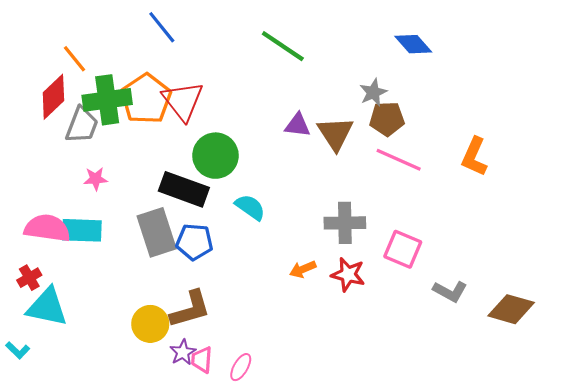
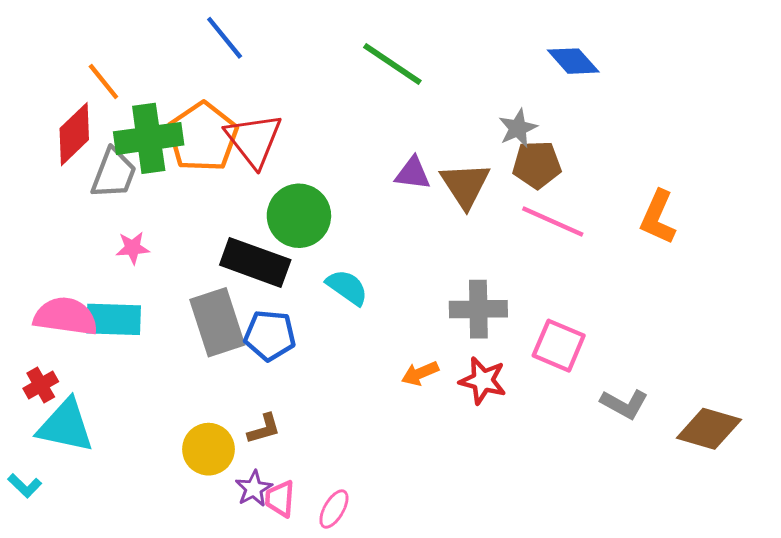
brown L-shape: (190, 309) -> (264, 429), size x0.6

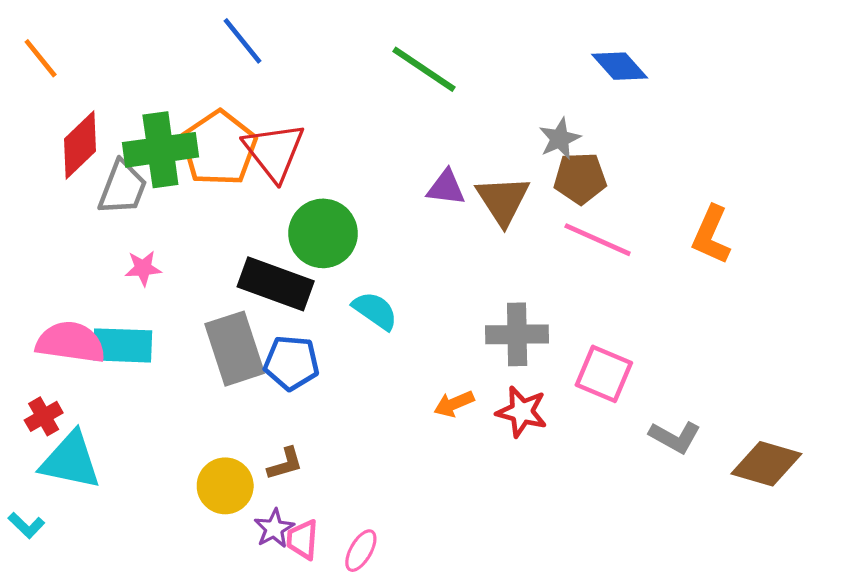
orange line: (103, 82) -> (41, 58), moved

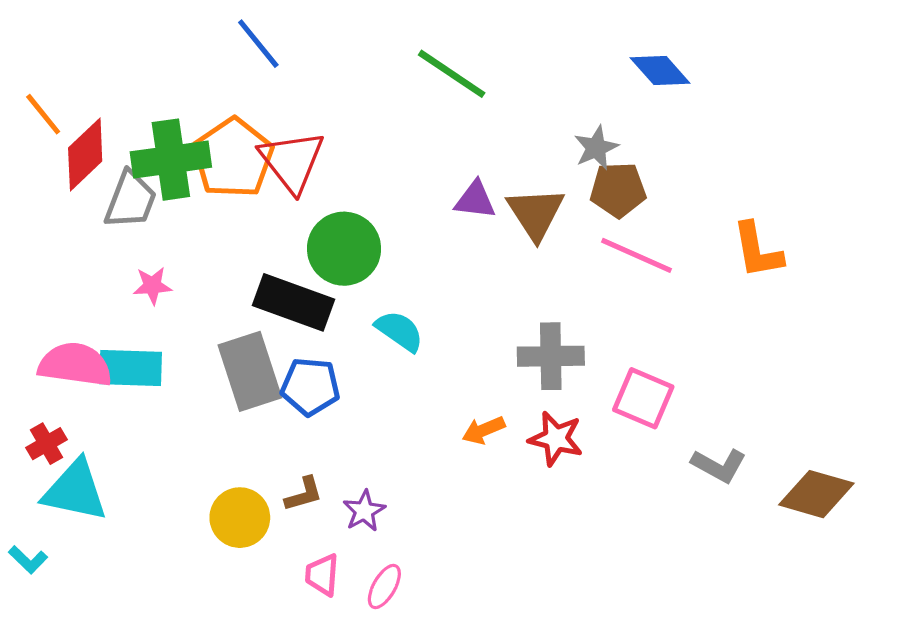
orange line: (41, 58) -> (43, 114), moved
orange L-shape: (711, 235) -> (758, 250), turned -34
purple star: (274, 528) -> (364, 511), moved

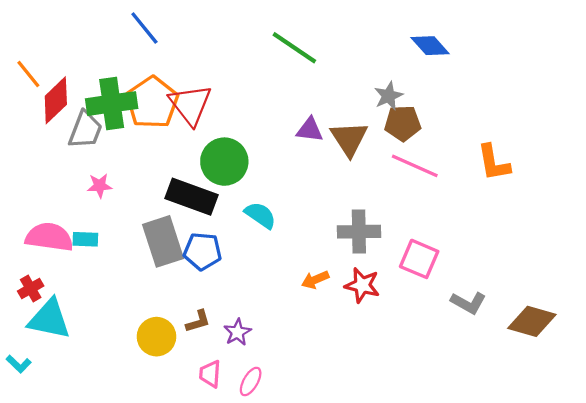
blue line: (258, 44) -> (144, 28), moved
cyan rectangle: (131, 368) -> (85, 239), size x0.6

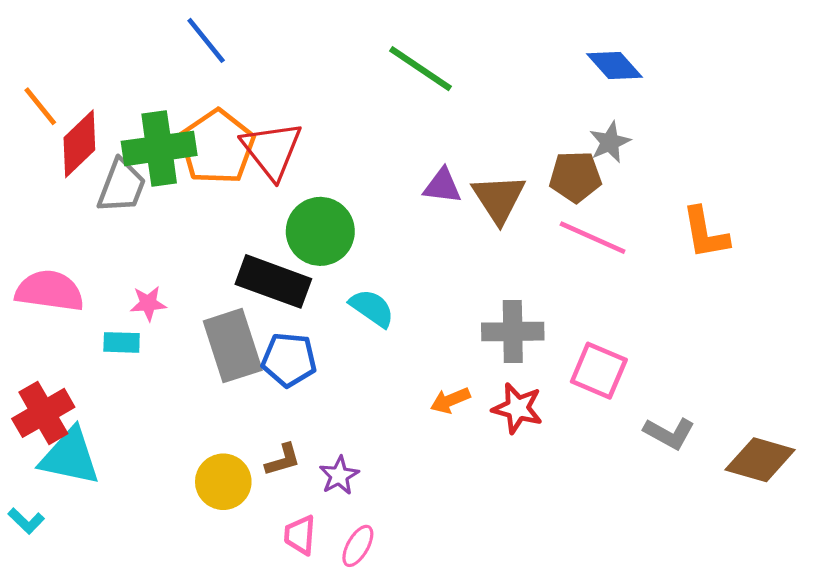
gray star: (388, 96) -> (610, 142), moved
pink star: (100, 186) -> (148, 303), moved
pink semicircle: (49, 237) -> (50, 291), moved
red cross: (31, 288) -> (43, 413), size x1.6

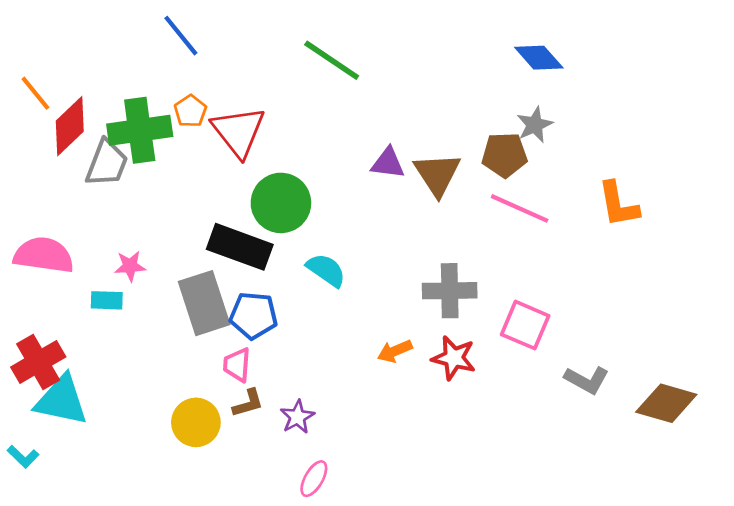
green line: (420, 69) -> (332, 60), moved
orange pentagon: (217, 147) -> (190, 111), moved, size x0.5
pink trapezoid: (300, 535) -> (237, 365), moved

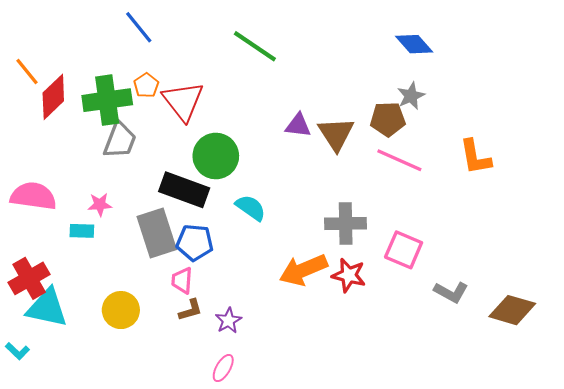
gray trapezoid: (107, 163) -> (120, 140), moved
orange arrow: (395, 351) -> (303, 270), size x1.8
yellow circle: (196, 422) -> (121, 310), moved
pink ellipse: (314, 479) -> (223, 368), moved

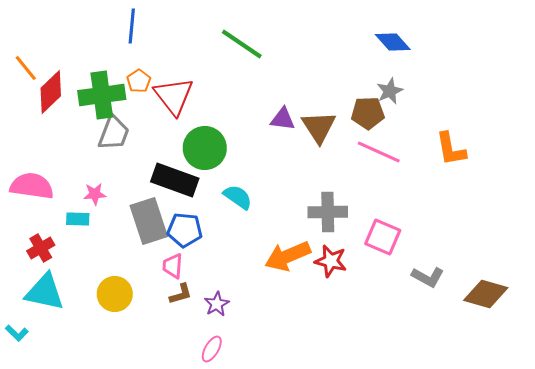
blue line: (139, 27) -> (132, 26), turned 44
red cross: (29, 278) -> (41, 248), moved, size x0.7

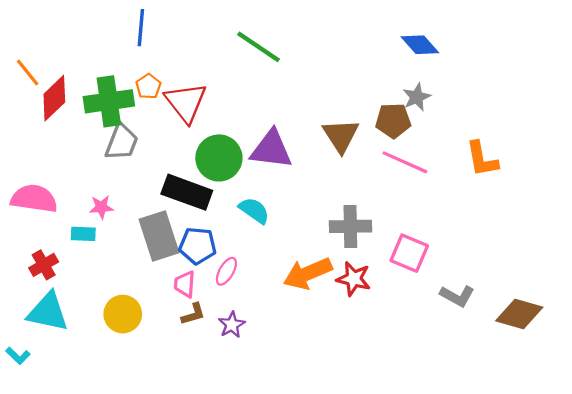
purple triangle: (283, 119) -> (271, 149), moved, size x1.6
pink ellipse: (212, 349) -> (226, 271), moved

